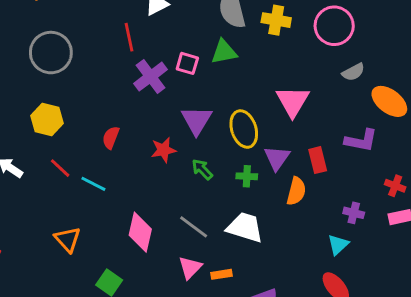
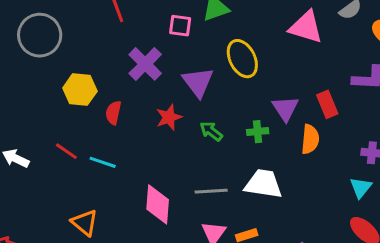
purple cross: (151, 77) -> (145, 64), moved
pink triangle: (293, 101) -> (306, 27), moved, turned -36
yellow hexagon: (47, 120) -> (80, 90), moved
yellow ellipse: (244, 129) -> (242, 59), moved
gray line: (194, 227) -> (211, 191), turned -32

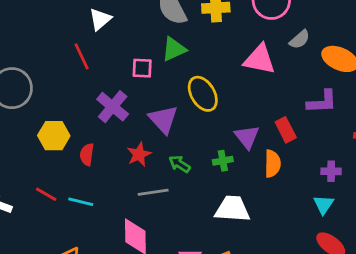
gray line: (211, 191) -> (153, 192), moved

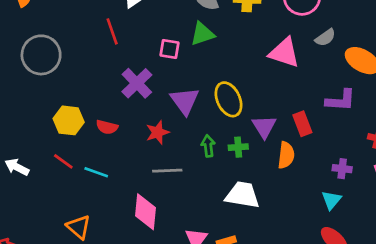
yellow ellipse: (203, 94) -> (228, 99), moved
yellow hexagon: (54, 136) -> (69, 120), moved
red semicircle: (87, 155) -> (107, 127), turned -90
green arrow: (180, 164) -> (208, 146), moved, turned 45

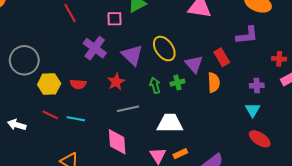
gray circle: (41, 55) -> (24, 60), moved
white trapezoid: (242, 195) -> (170, 123), moved

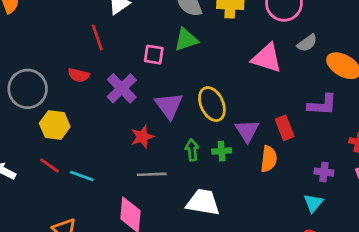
red semicircle: (78, 84) -> (79, 75), moved

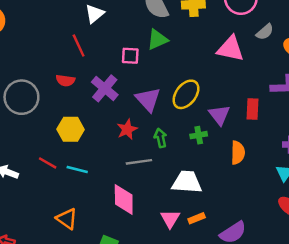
yellow ellipse: (212, 104) -> (186, 94), turned 68
yellow hexagon: (55, 125) -> (71, 129), moved
red rectangle: (285, 128) -> (252, 109), turned 30
green arrow: (192, 150) -> (160, 138), moved
orange semicircle: (269, 159) -> (238, 153), moved

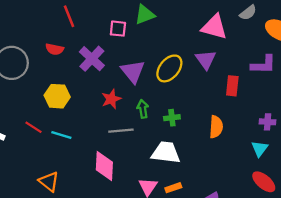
purple triangle: (219, 115) -> (206, 60), moved
green cross: (199, 135) -> (172, 118), moved

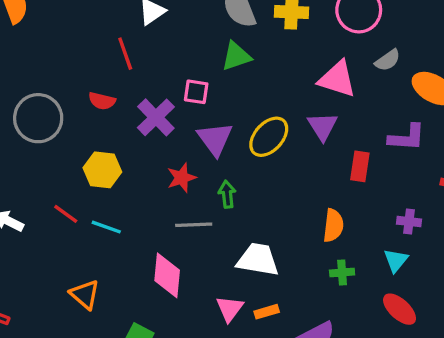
pink square: (118, 29) -> (196, 92), moved
green cross: (172, 118) -> (342, 273), moved

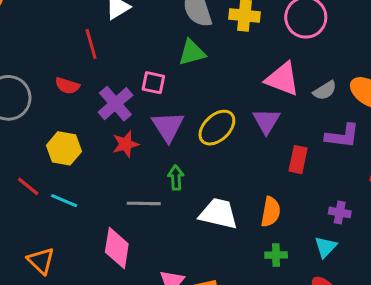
gray semicircle: (388, 60) -> (325, 90), moved
red star: (182, 178) -> (126, 144), moved
white trapezoid: (258, 260) -> (218, 214), moved

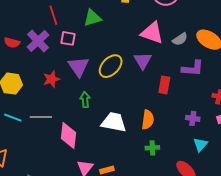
red line: (91, 44) -> (53, 15), moved
purple cross: (115, 104) -> (38, 41), moved
gray line: (144, 203) -> (41, 117), moved
cyan triangle: (326, 247) -> (200, 145), moved
pink diamond: (117, 248) -> (68, 135), moved

